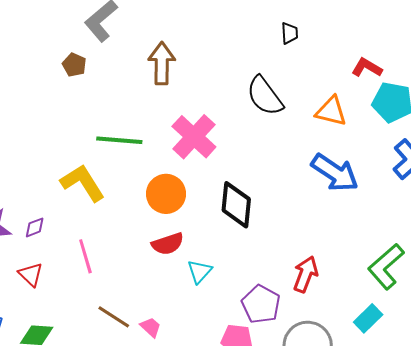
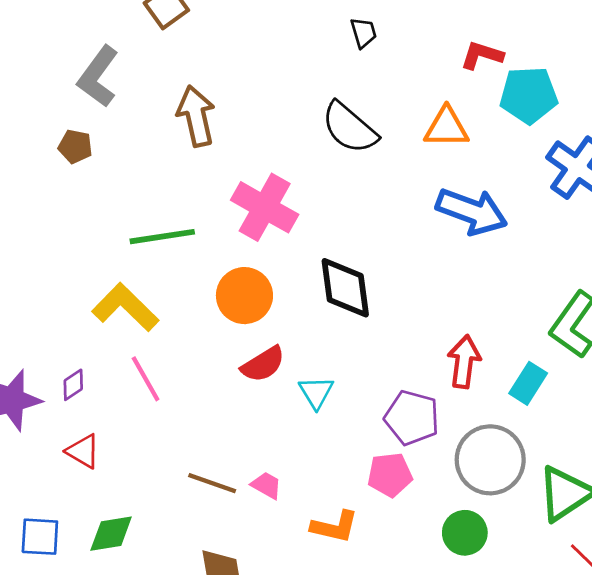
pink line: (85, 256) -> (146, 379), moved
cyan rectangle: (368, 318) -> (528, 383), moved

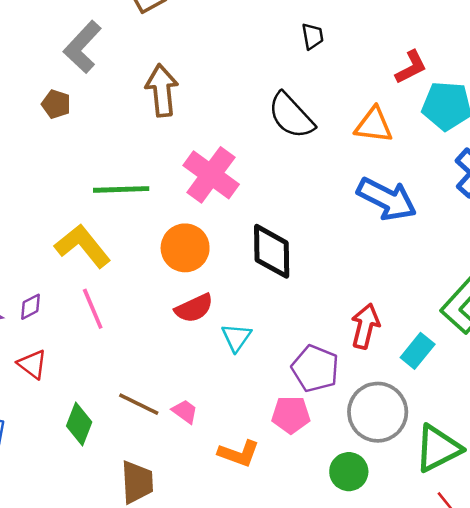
red L-shape: (482, 55) -> (411, 67), turned 129
green diamond: (111, 534) -> (79, 424), moved, turned -66

